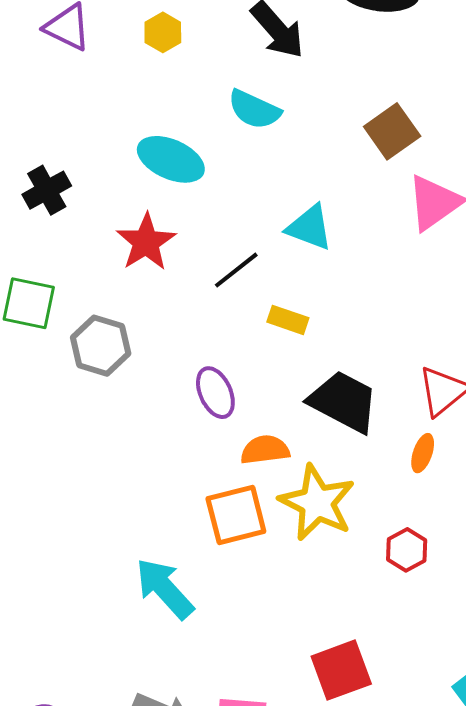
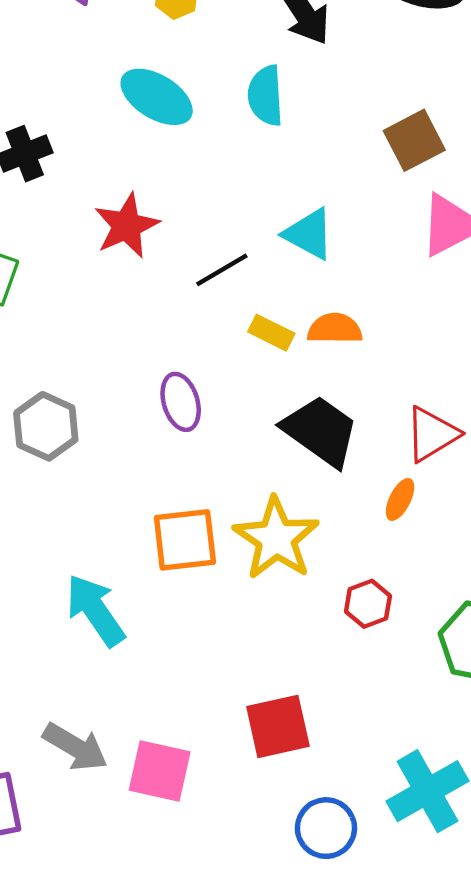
cyan semicircle: (254, 109) -> (266, 96), turned 54
cyan ellipse: (171, 159) -> (157, 97), moved
gray hexagon: (101, 346) -> (46, 426), moved
orange semicircle: (265, 450) -> (335, 329), moved

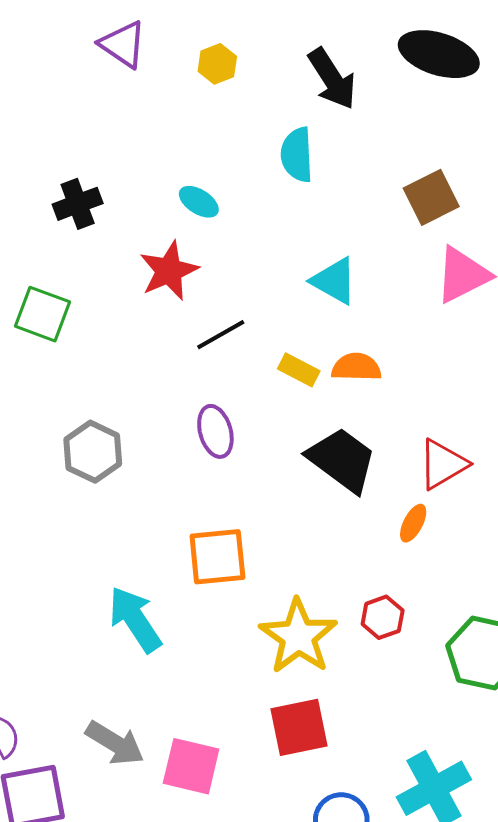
cyan ellipse: (157, 97) -> (199, 202), moved, size x0.6
black line: (222, 270) -> (221, 335), moved
yellow star: (276, 538) -> (298, 636), moved

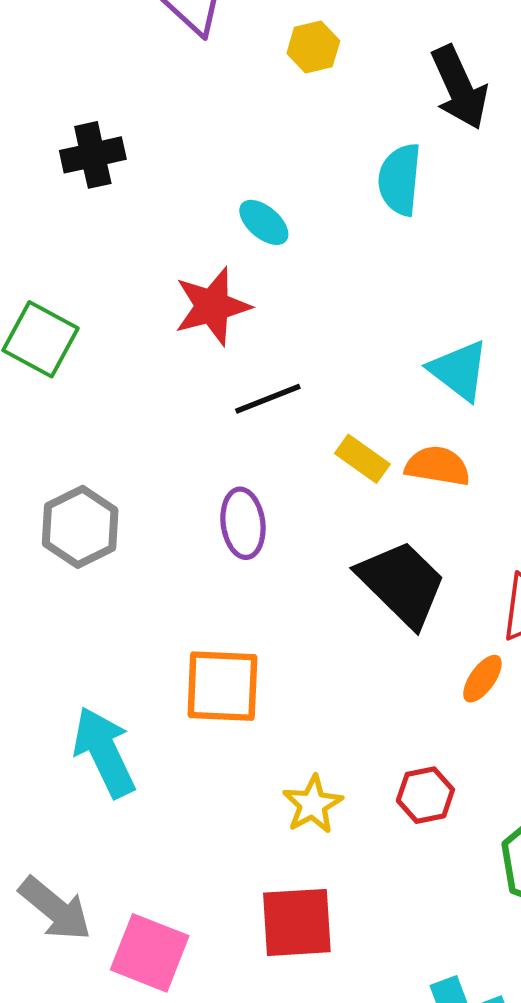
black cross: (78, 204) -> (93, 155), moved
cyan triangle: (334, 281) -> (459, 370), moved
yellow star: (298, 636) -> (313, 804), size x0.6

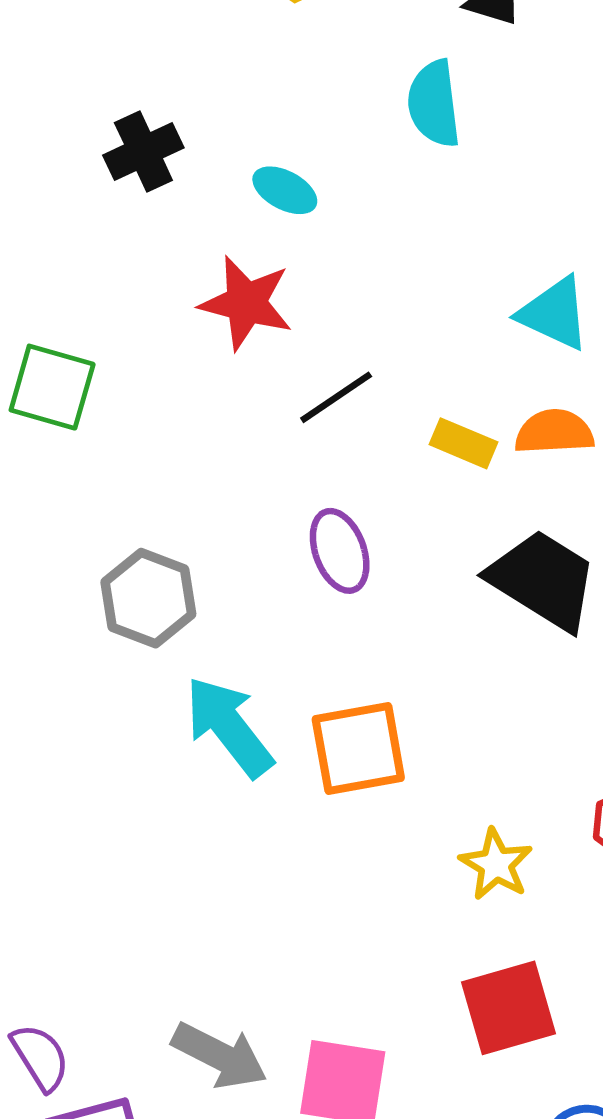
black cross: (93, 155) -> (143, 151), moved
red star: (212, 306) -> (246, 303), turned -30
cyan arrow: (104, 752) -> (229, 727), moved

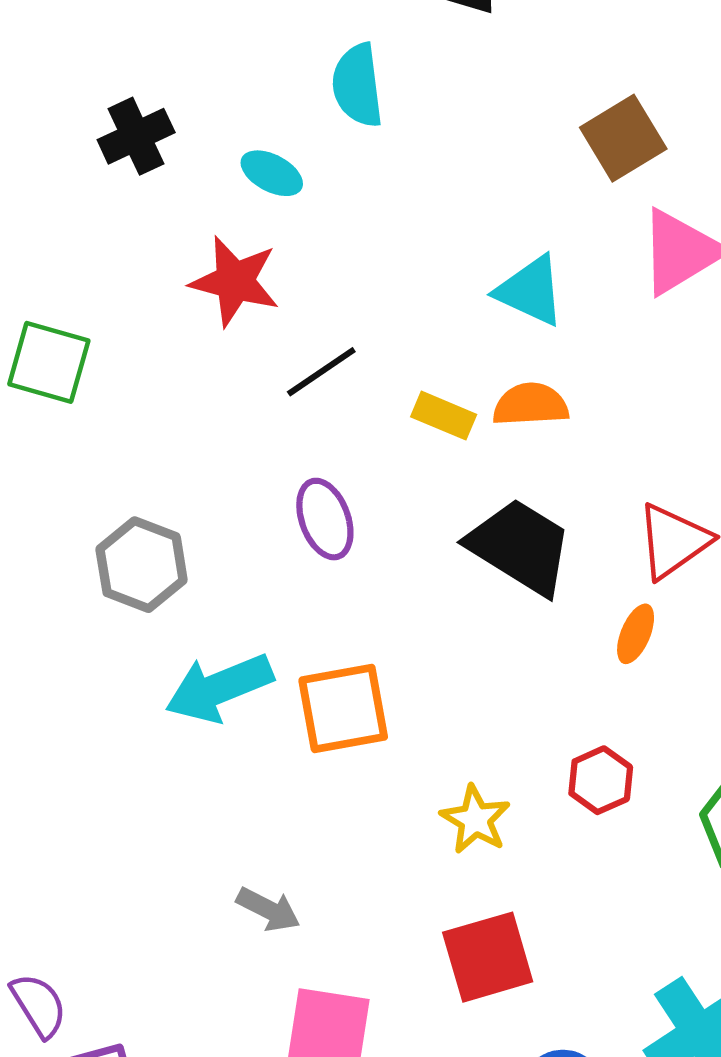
cyan semicircle: (434, 104) -> (358, 85), moved
cyan arrow: (229, 727) -> (219, 688), turned -74
gray arrow: (220, 1056) -> (268, 909), moved, size x0.7

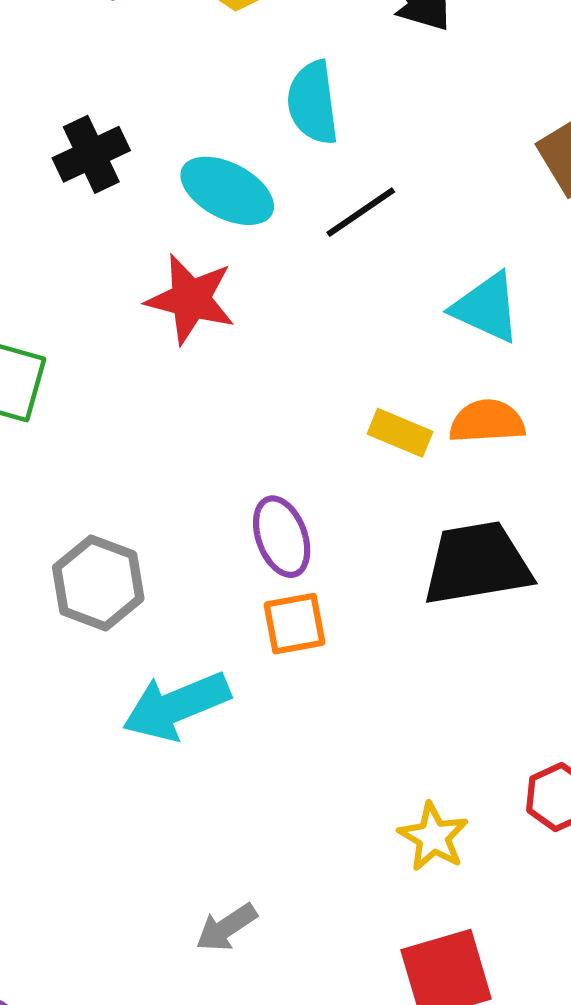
cyan ellipse: (272, 173) -> (227, 191), size x1.5
black line: (321, 372) -> (361, 212), moved
black trapezoid: (520, 547) -> (477, 564), turned -41
orange square: (343, 709) -> (294, 624), moved, size x0.7
gray arrow: (268, 909) -> (226, 928), turned 120

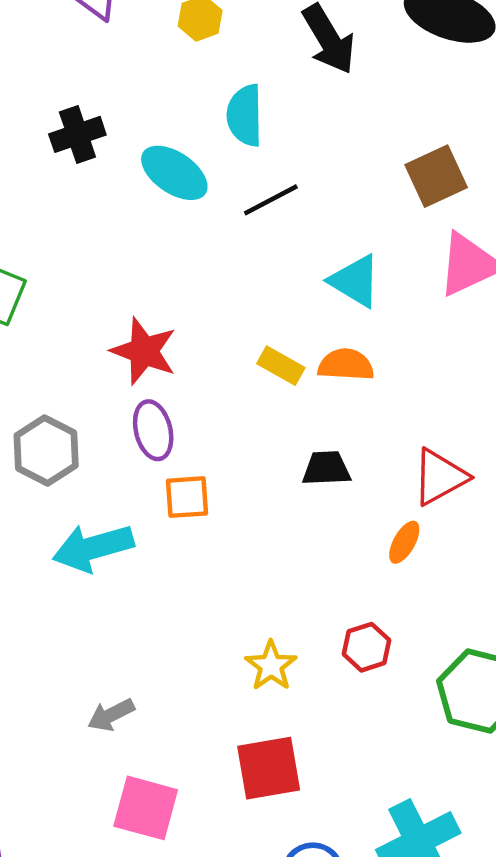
red star: (191, 299) -> (144, 351), moved
purple ellipse: (282, 537) -> (153, 430), moved
black trapezoid: (477, 564) -> (326, 468), size x0.6

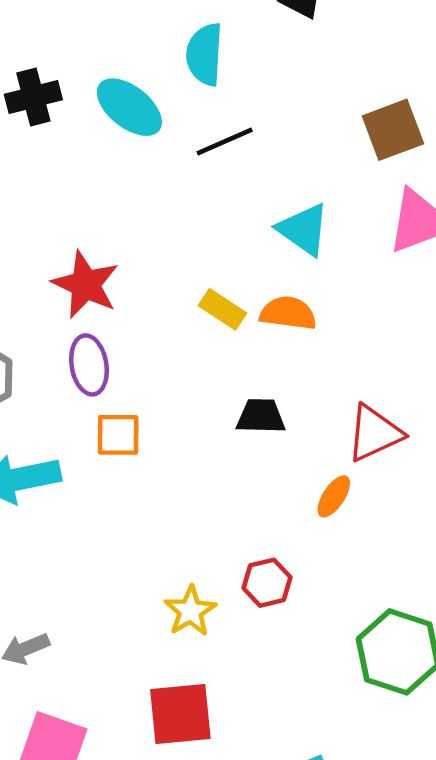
black cross: (77, 134) -> (33, 97), moved
red hexagon: (367, 647) -> (267, 583), moved

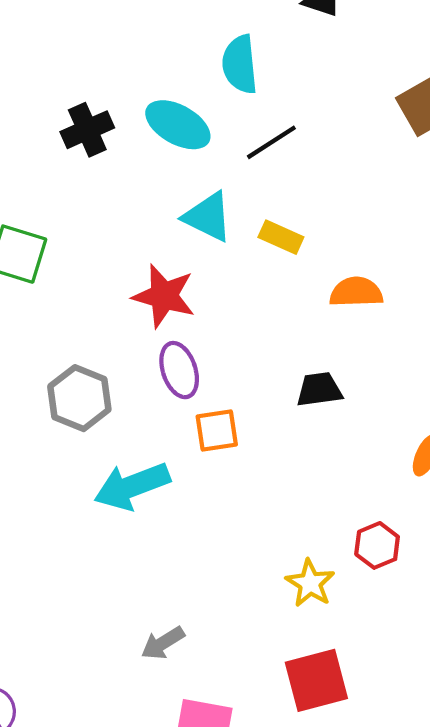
cyan triangle: (304, 229) -> (208, 217), moved
yellow rectangle: (223, 309) -> (281, 237), moved
black trapezoid: (261, 416) -> (319, 389), moved

